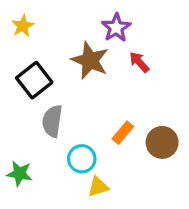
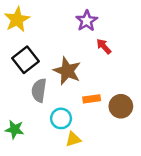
yellow star: (23, 26) -> (17, 20), size x1.5
brown star: (90, 60) -> (67, 71), moved
orange rectangle: (123, 133) -> (92, 99), turned 42

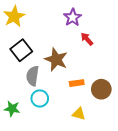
cyan circle: (61, 118) -> (40, 98), moved
yellow triangle: (73, 139) -> (79, 114), moved, turned 32

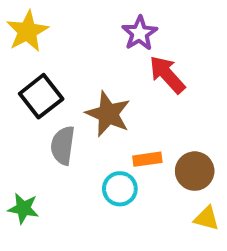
red arrow: (87, 39) -> (167, 75), size x1.5
cyan circle: (40, 98) -> (120, 189), moved
yellow triangle: (79, 114) -> (207, 218), moved

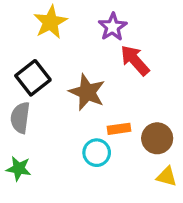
yellow star: (27, 31) -> (50, 22), moved
gray semicircle: (63, 145) -> (20, 118), moved

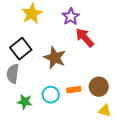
orange rectangle: (119, 129) -> (74, 90), moved
cyan circle: (97, 153) -> (51, 95), moved
green star: (19, 169) -> (25, 102), moved

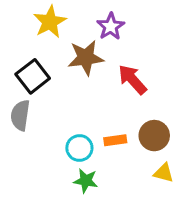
red arrow: (85, 38) -> (132, 79), moved
brown star: (55, 58) -> (86, 58), moved, turned -30
green star: (25, 102) -> (86, 181), moved

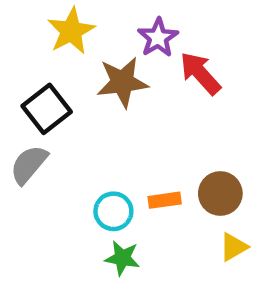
red arrow: (132, 79) -> (200, 73), moved
gray semicircle: (20, 115) -> (29, 165), turned 32
yellow triangle: (164, 173) -> (234, 247), turned -45

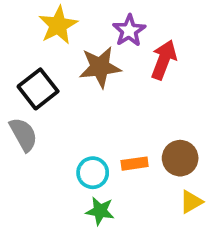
red arrow: (200, 73) -> (164, 60), turned 63
gray semicircle: (29, 165) -> (23, 134), turned 111

